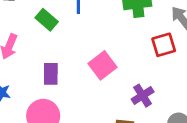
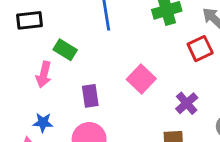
green rectangle: (47, 20) -> (65, 50), moved

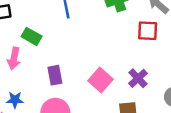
red square: (200, 49) -> (148, 31), turned 30
pink square: (141, 79) -> (101, 80), moved

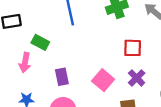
red square: (148, 31) -> (133, 48), moved

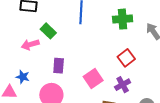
red square: (133, 48) -> (126, 58), turned 36
pink arrow: (25, 63) -> (30, 45), turned 48

